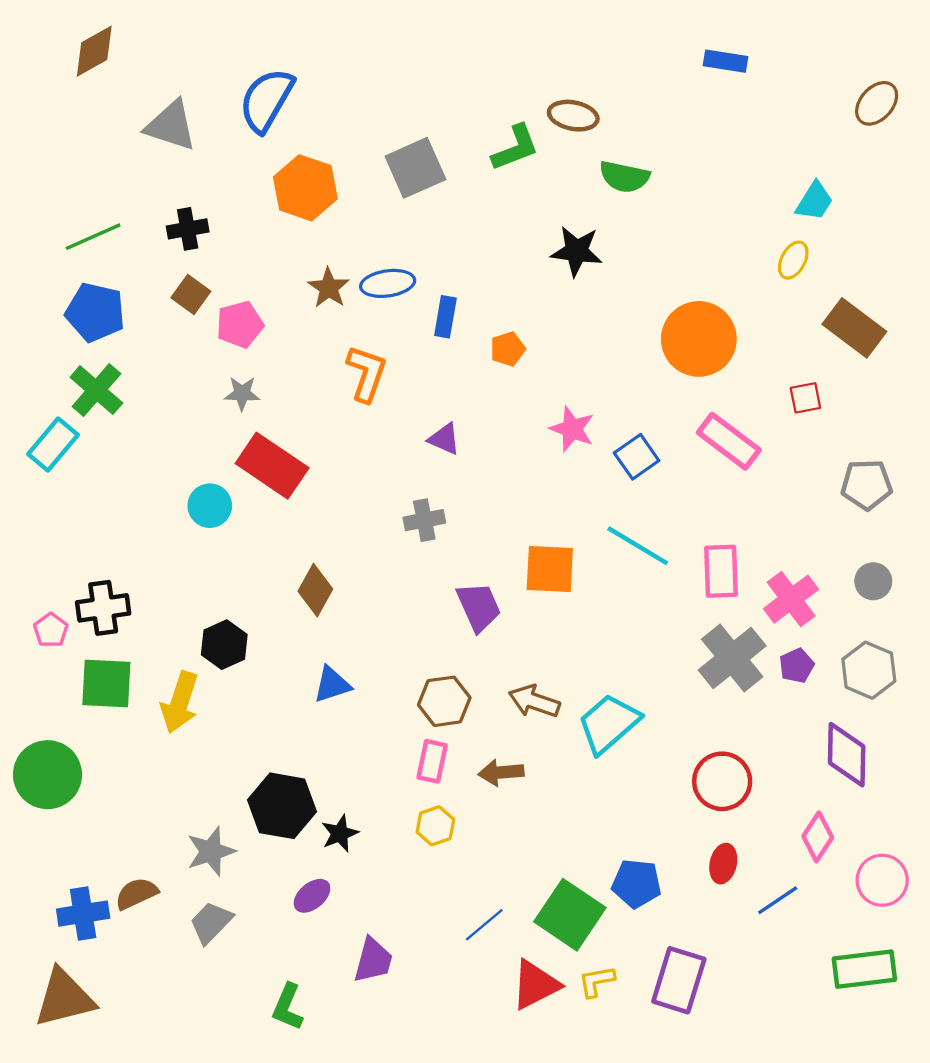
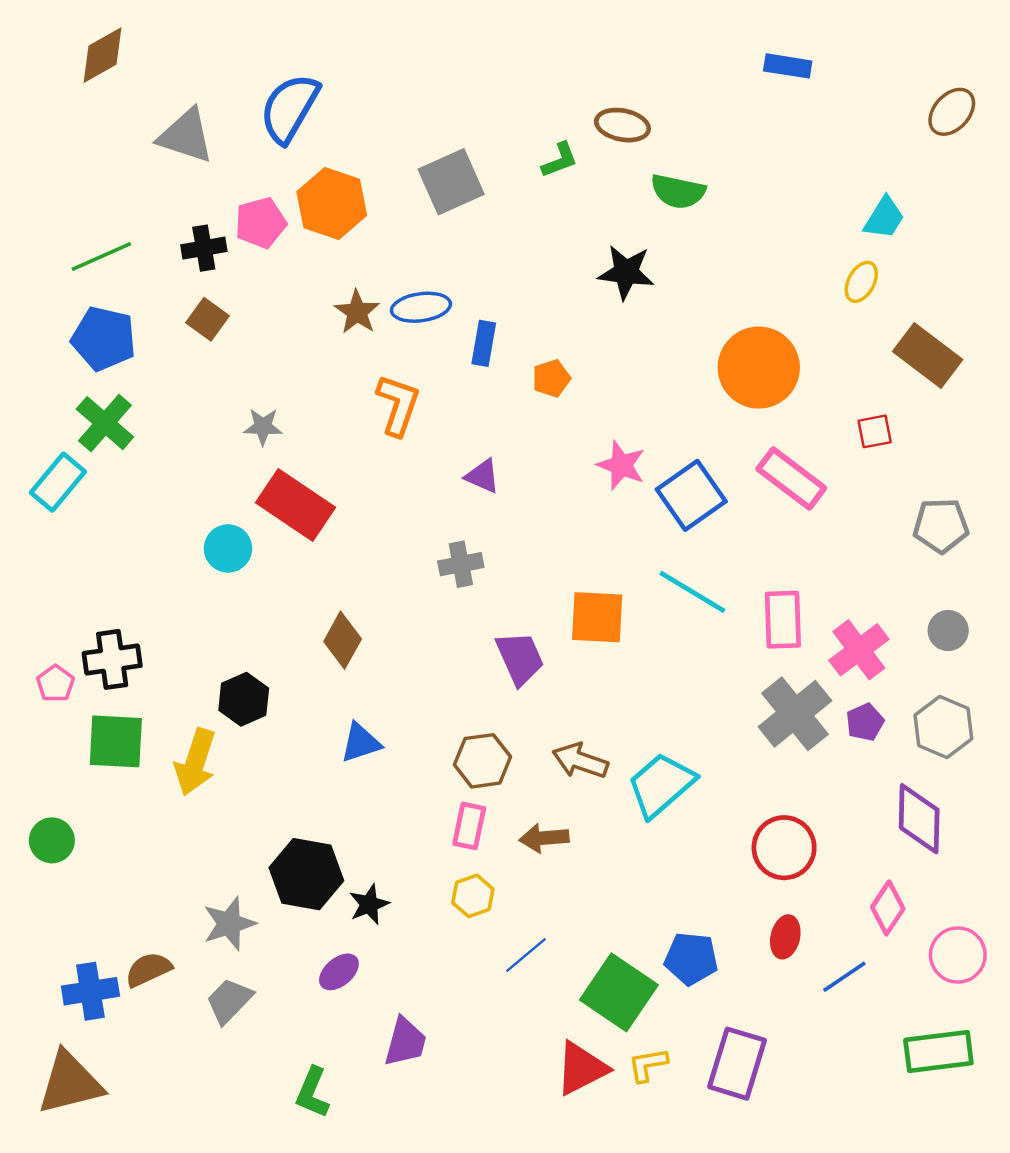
green L-shape: (515, 148) -> (560, 160), size x0.7
pink pentagon: (240, 325) -> (261, 223), moved
blue square: (637, 457) -> (691, 495), size x1.4
green circle: (48, 775) -> (52, 840), size x0.6
blue line: (484, 925) -> (526, 955), moved

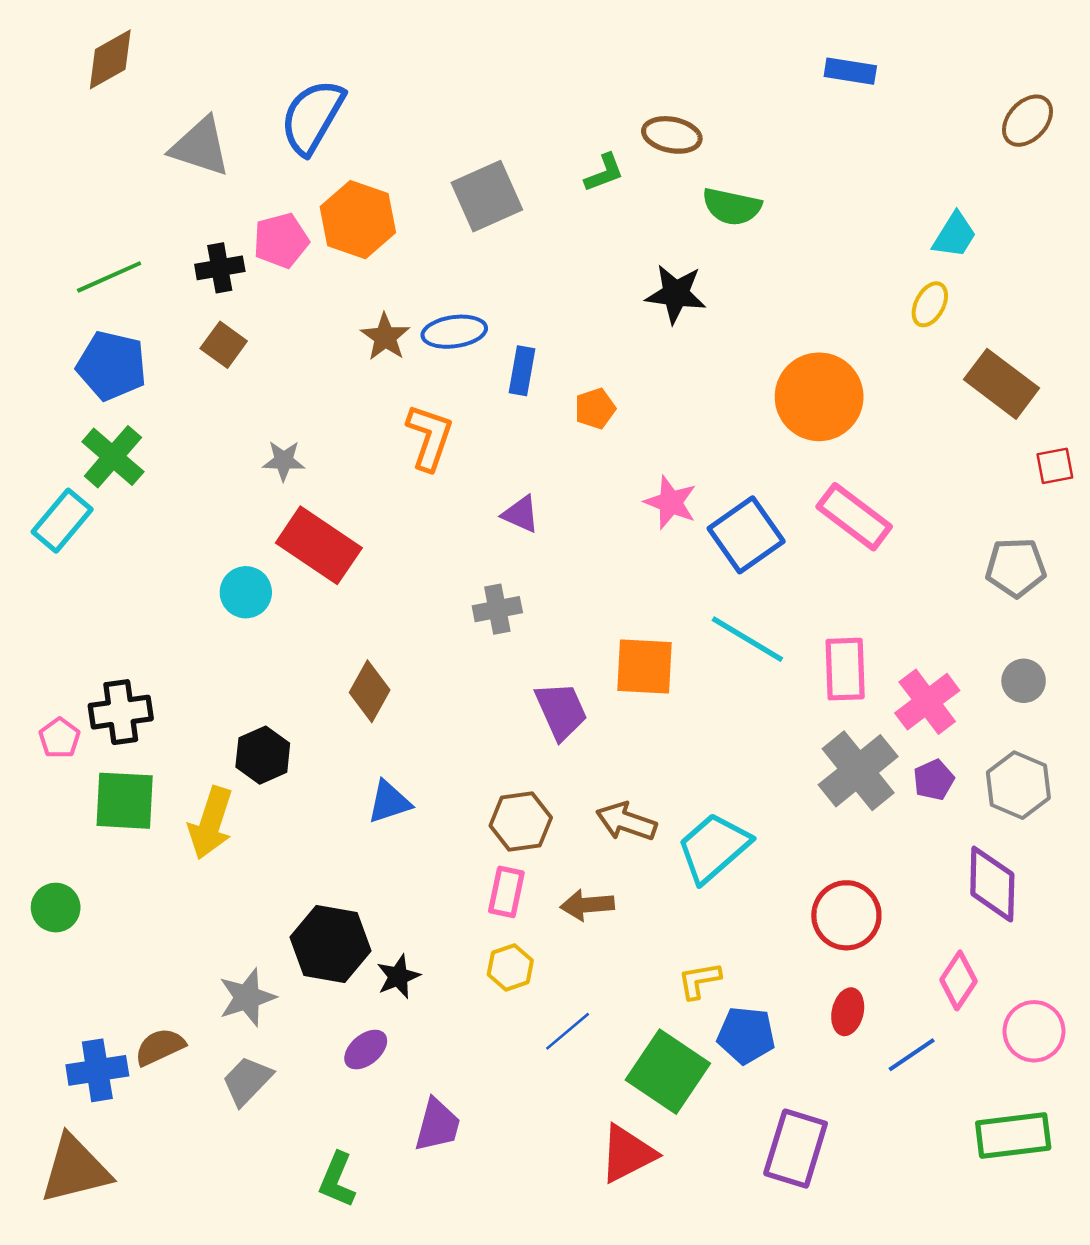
red square: (875, 431) -> (1055, 466), moved
yellow L-shape: (648, 1065) -> (699, 980), moved

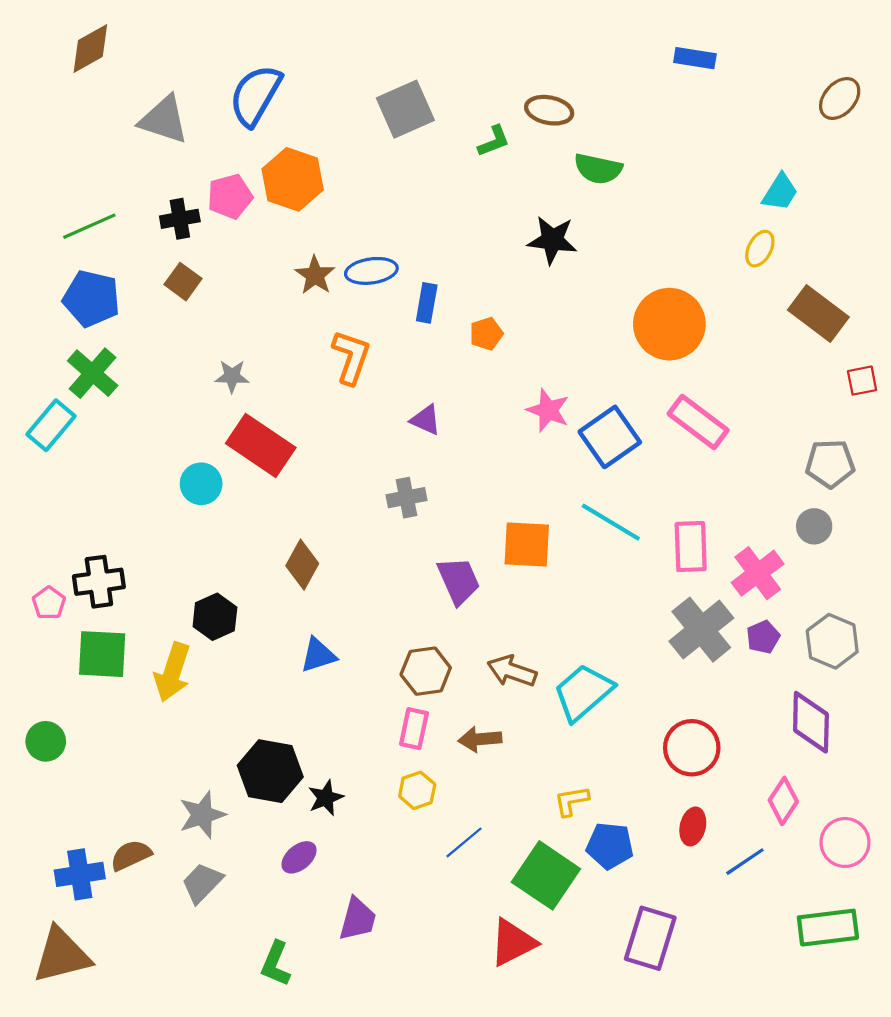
gray square: (487, 196) -> (405, 109), moved
gray circle: (1024, 681) -> (814, 526), moved

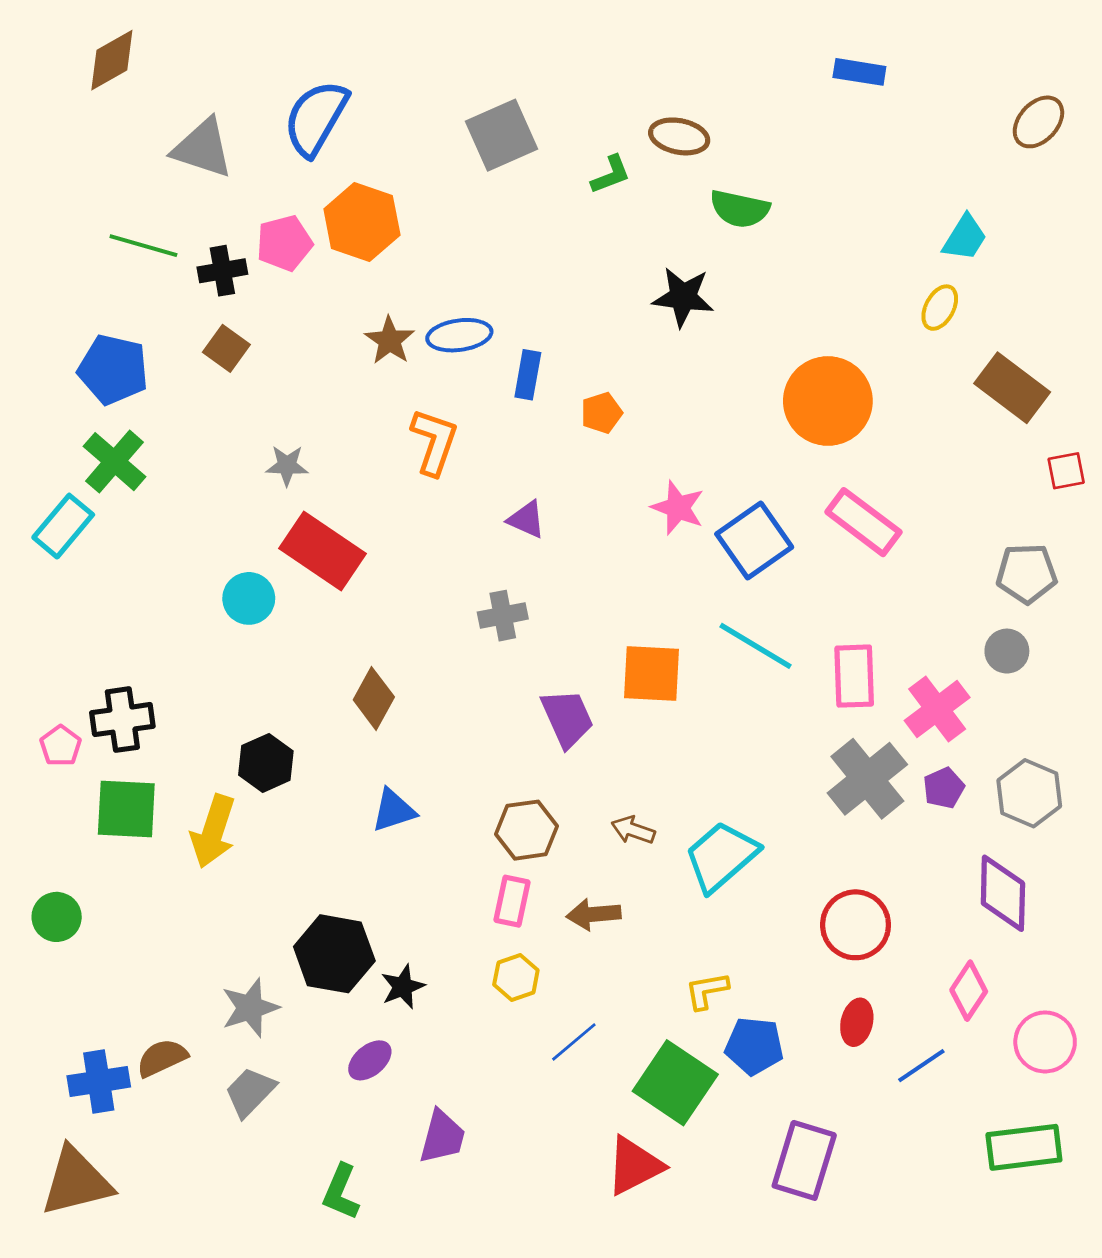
green line: (89, 226) -> (143, 246), moved, turned 40
brown arrow: (512, 671) -> (633, 830), size x0.7

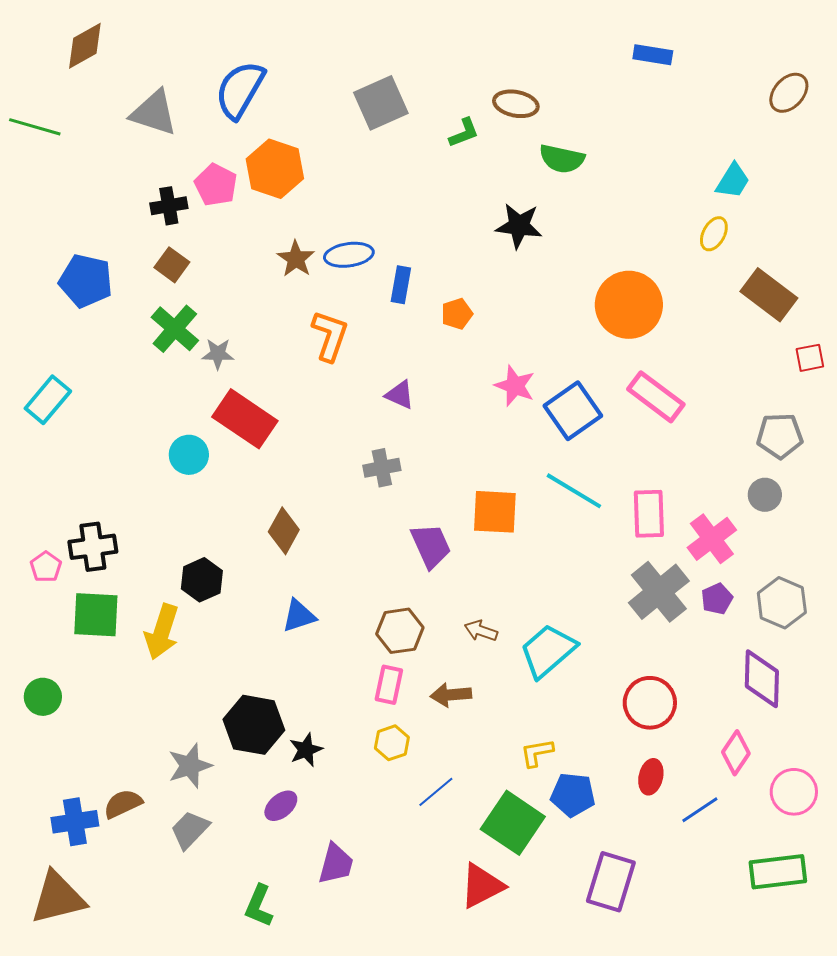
pink pentagon: (284, 243) -> (216, 185), turned -30
green line: (143, 246) -> (35, 127), moved
green cross: (114, 462) -> (175, 329), moved

